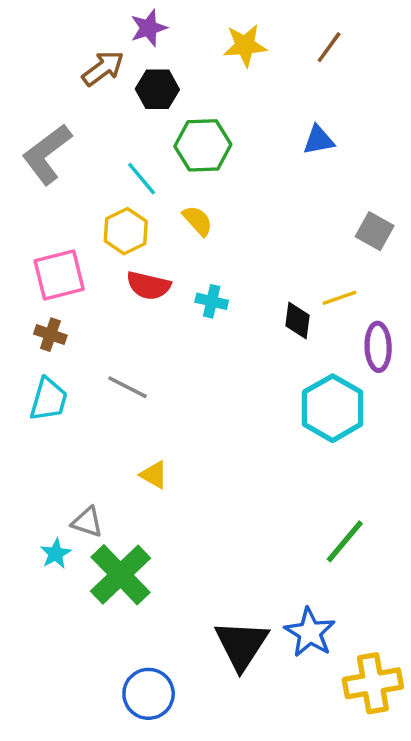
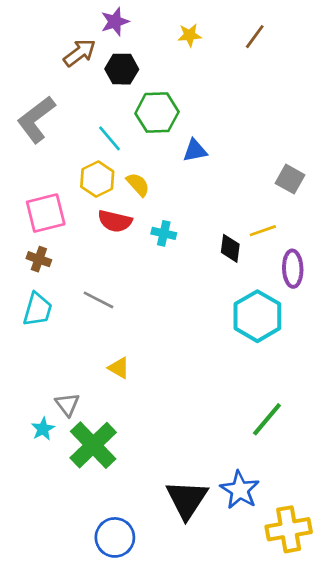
yellow star: (245, 45) -> (190, 35), size x0.7
blue triangle: (319, 140) -> (195, 151), moved
yellow semicircle: (198, 221) -> (138, 185), moved
gray triangle: (87, 522) -> (67, 404), turned 35

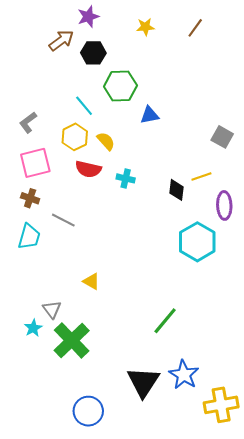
gray L-shape: (36, 119) -> (28, 122), moved, size x0.6
gray line: (99, 300) -> (63, 220), moved
green line: (267, 419) -> (165, 321), moved

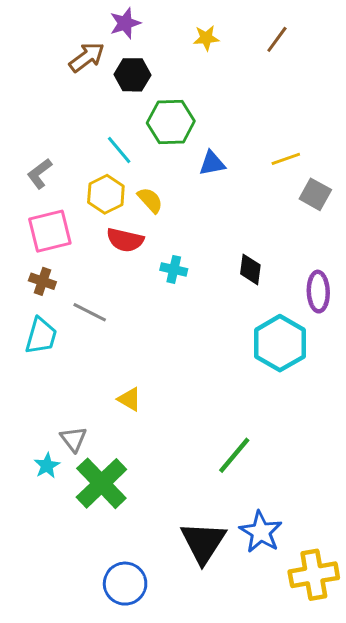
yellow line: (201, 176) -> (286, 159), moved
cyan cross: (126, 178) -> (174, 269), moved

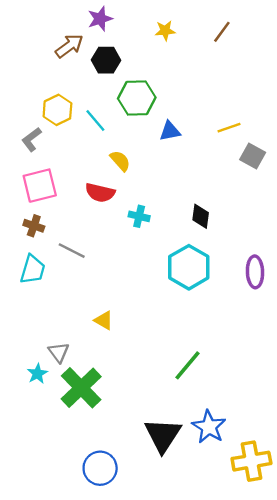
yellow hexagon: (106, 194) -> (57, 110), moved
purple ellipse: (318, 292) -> (255, 272), moved
cyan hexagon: (280, 343) -> (189, 267), moved

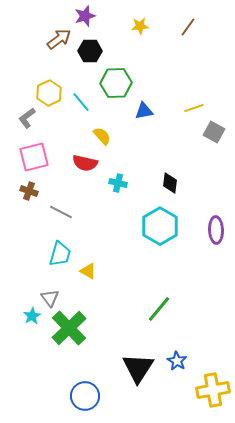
cyan trapezoid: (33, 270) -> (60, 254), moved
blue star: (209, 427) -> (177, 361), size x0.7

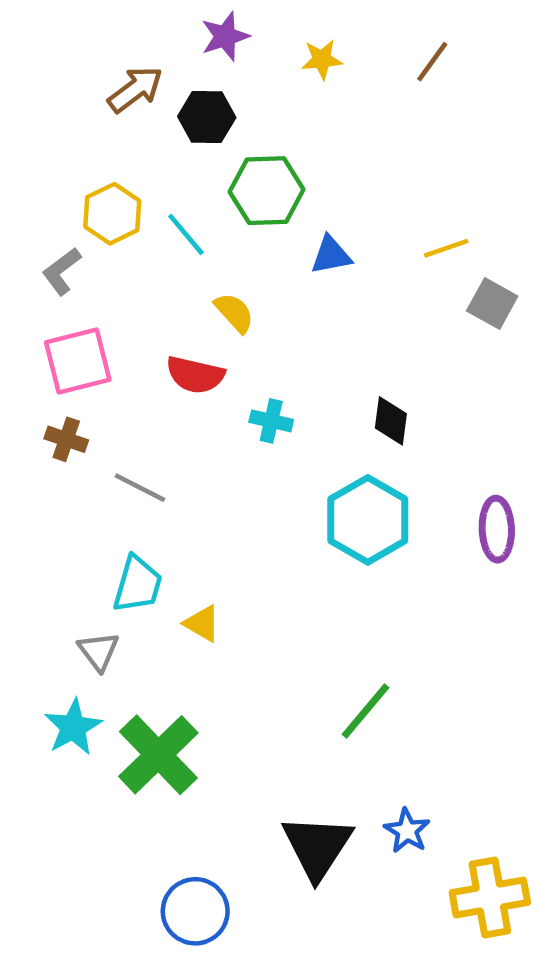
purple star: (85, 16) -> (225, 36), moved
gray triangle: (50, 298) -> (98, 651), moved
cyan star: (32, 316) -> (73, 727), size x1.4

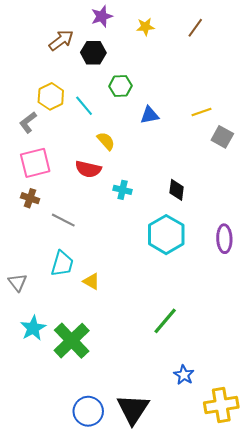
green hexagon: (267, 191) -> (120, 86), size x0.7
gray triangle: (98, 651) -> (18, 282), moved
black triangle: (317, 847) -> (133, 409), moved

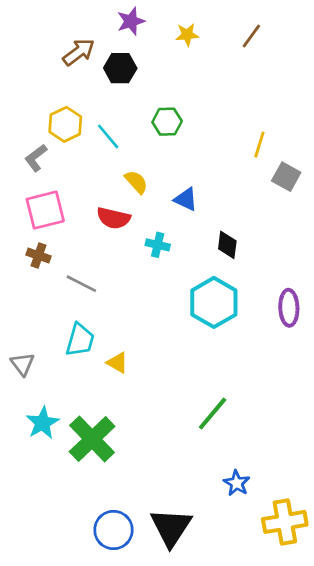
green hexagon: (120, 86) -> (167, 122), moved
yellow line: (201, 112) -> (259, 144), turned -54
blue triangle: (150, 115) -> (186, 199), moved, turned 36

